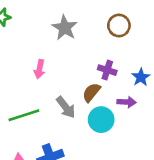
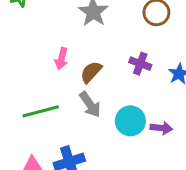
brown semicircle: (91, 92) -> (91, 72), moved
purple arrow: (127, 102) -> (161, 128), moved

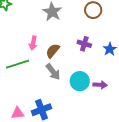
green line: (41, 111) -> (18, 64), moved

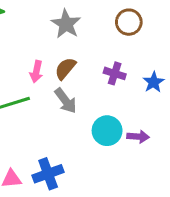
brown semicircle: (53, 51) -> (65, 68), moved
gray arrow: (53, 72) -> (66, 101), moved

